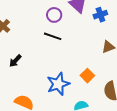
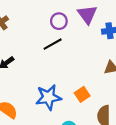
black line: (53, 36) -> (53, 44), turned -60

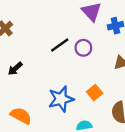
purple circle: (59, 21) -> (83, 48), moved

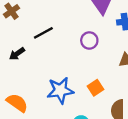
black line: (60, 45) -> (43, 33), moved

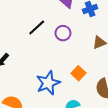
black line: (43, 33) -> (37, 27), moved

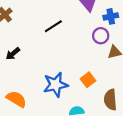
purple circle: (63, 33) -> (101, 36), moved

